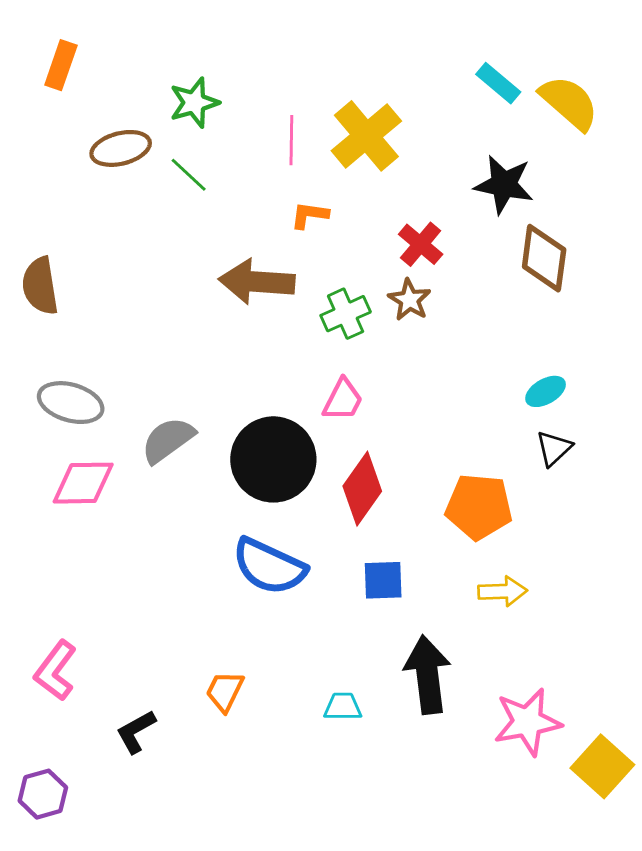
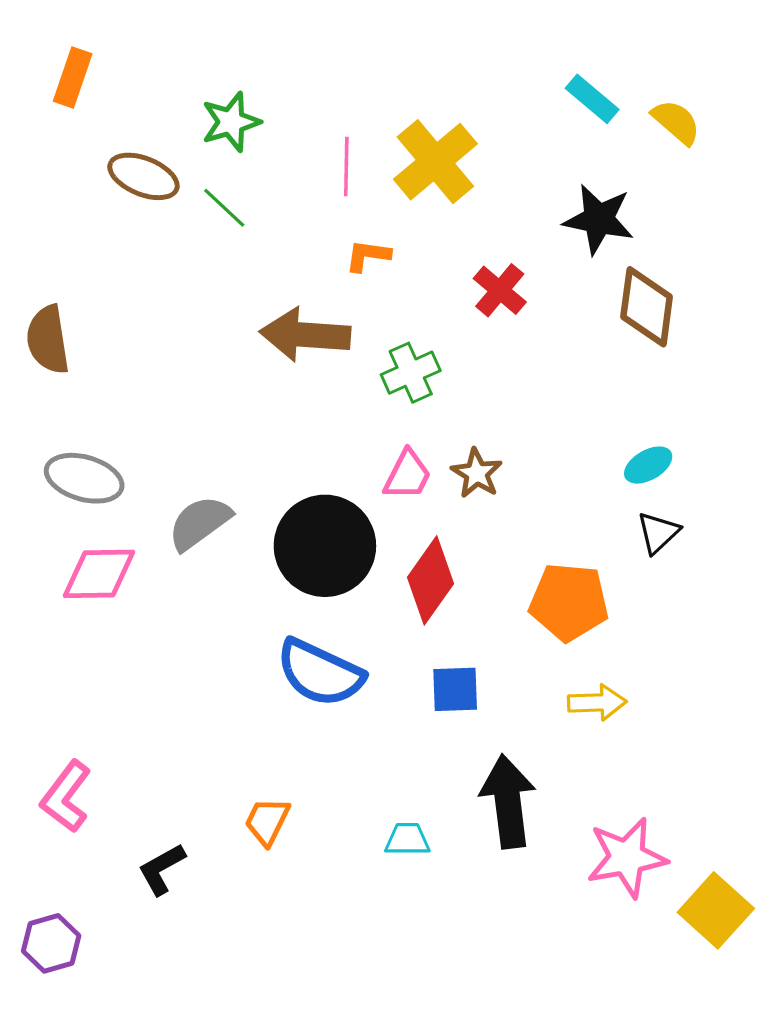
yellow semicircle: (569, 103) -> (676, 122), size x0.7
brown ellipse: (121, 148) -> (143, 176), turned 36
brown star: (409, 300) -> (477, 473), moved

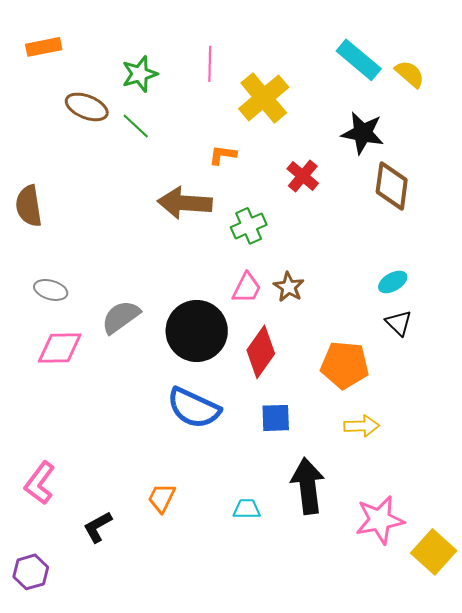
orange rectangle: (73, 77) -> (44, 47), turned 60
cyan rectangle: (592, 99) -> (359, 60), size x1.4
pink line: (346, 167) -> (210, 64), moved
gray ellipse: (84, 478) -> (51, 290), size x0.7
black triangle: (658, 533) -> (399, 323), turned -32

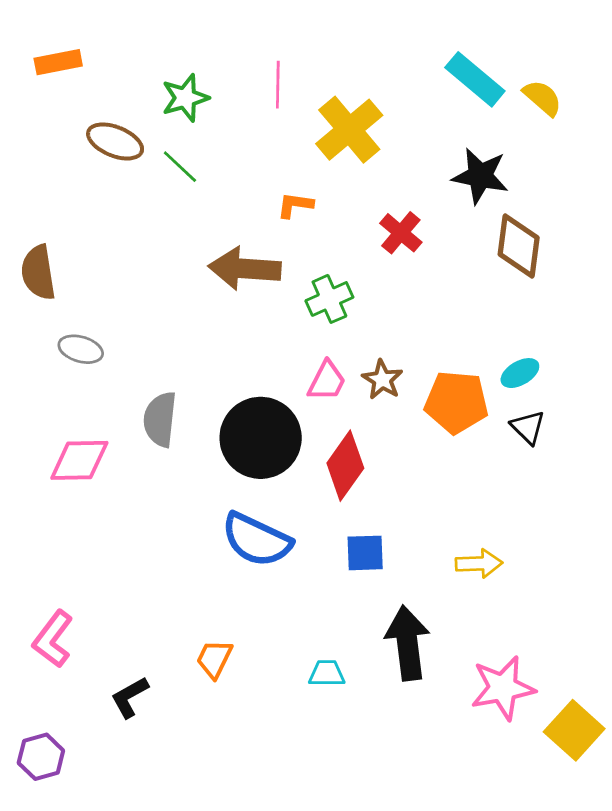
gray ellipse: (51, 290) -> (81, 349), moved
gray semicircle: (121, 317) -> (160, 419), turned -48
orange pentagon: (345, 365) -> (456, 402), moved

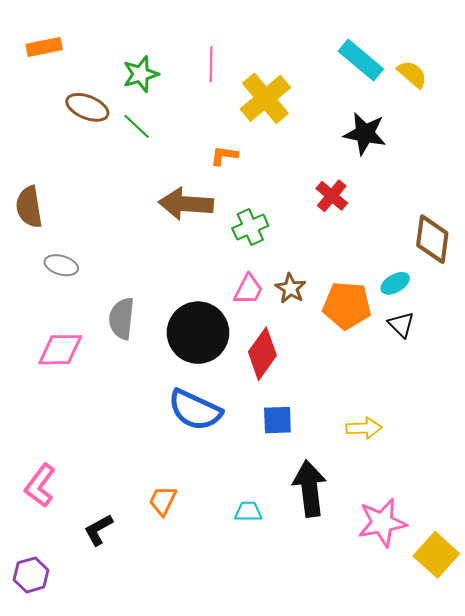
red cross: (401, 233) -> (332, 196), moved
brown diamond: (519, 246) -> (432, 239), moved

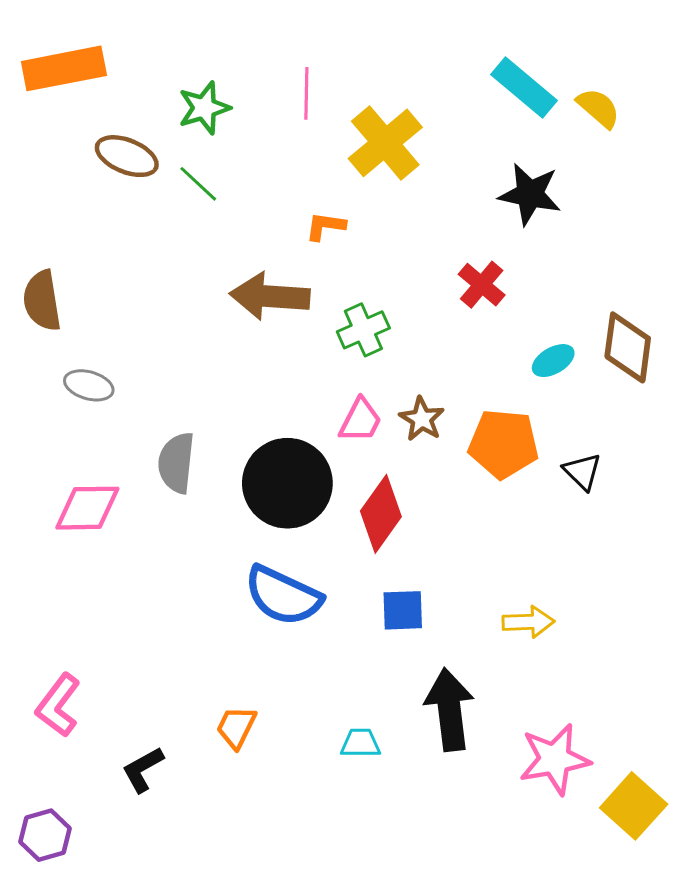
orange rectangle: (44, 47) -> (64, 68), size x1.6
cyan ellipse: (395, 283) -> (553, 361), moved

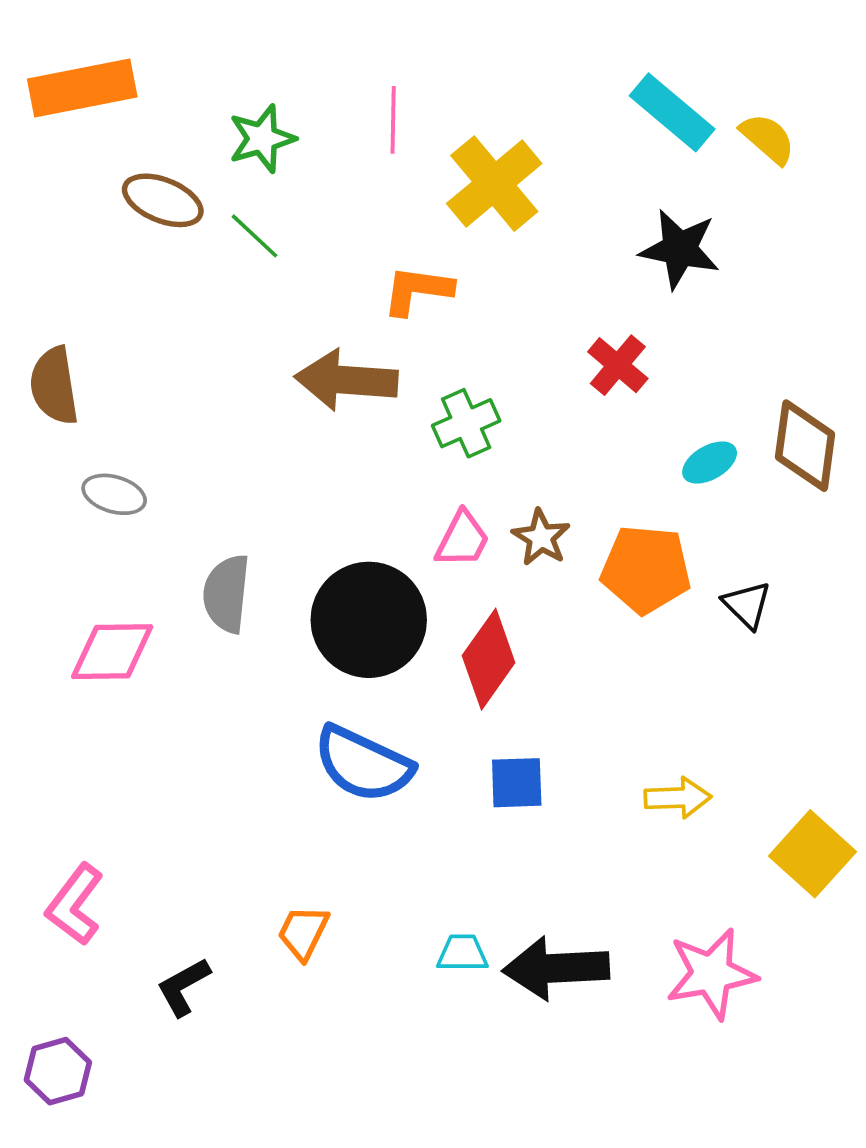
orange L-shape: (325, 226) -> (417, 290), size x1.4
black arrow: (449, 710) -> (556, 968), moved, turned -86
yellow square: (634, 806) -> (813, 854), moved

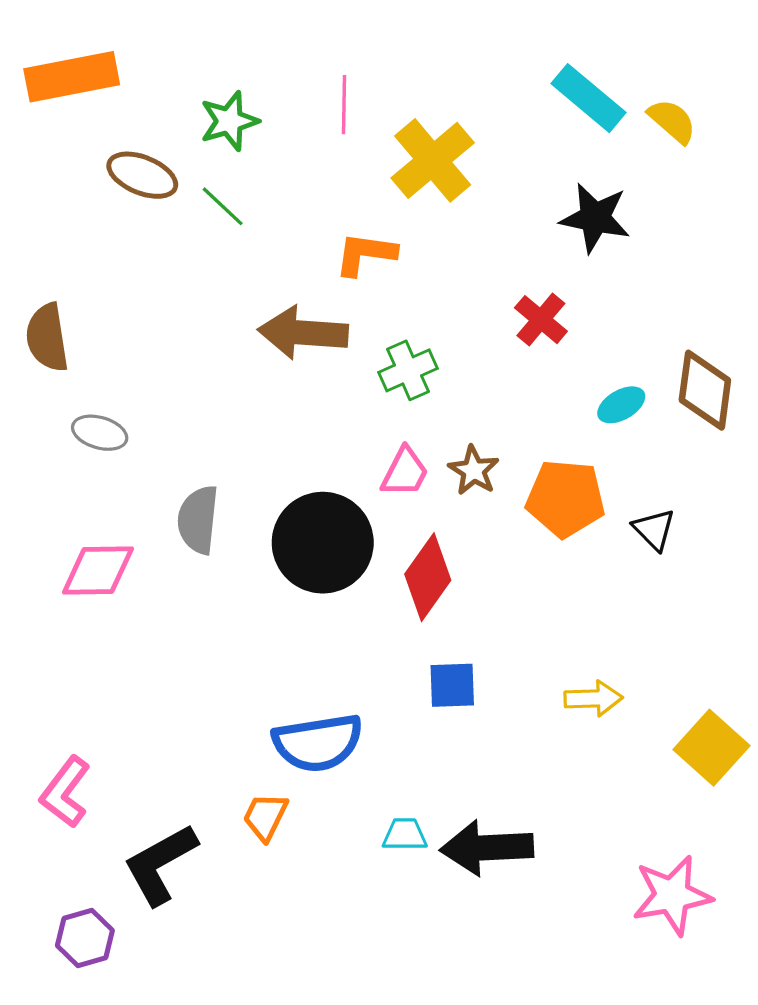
blue semicircle: (363, 764) -> (318, 743), moved, turned -34
pink star: (711, 974) -> (672, 895), moved
black L-shape: (183, 987) -> (160, 864), size x1.6
purple hexagon: (58, 1071) -> (85, 938), moved

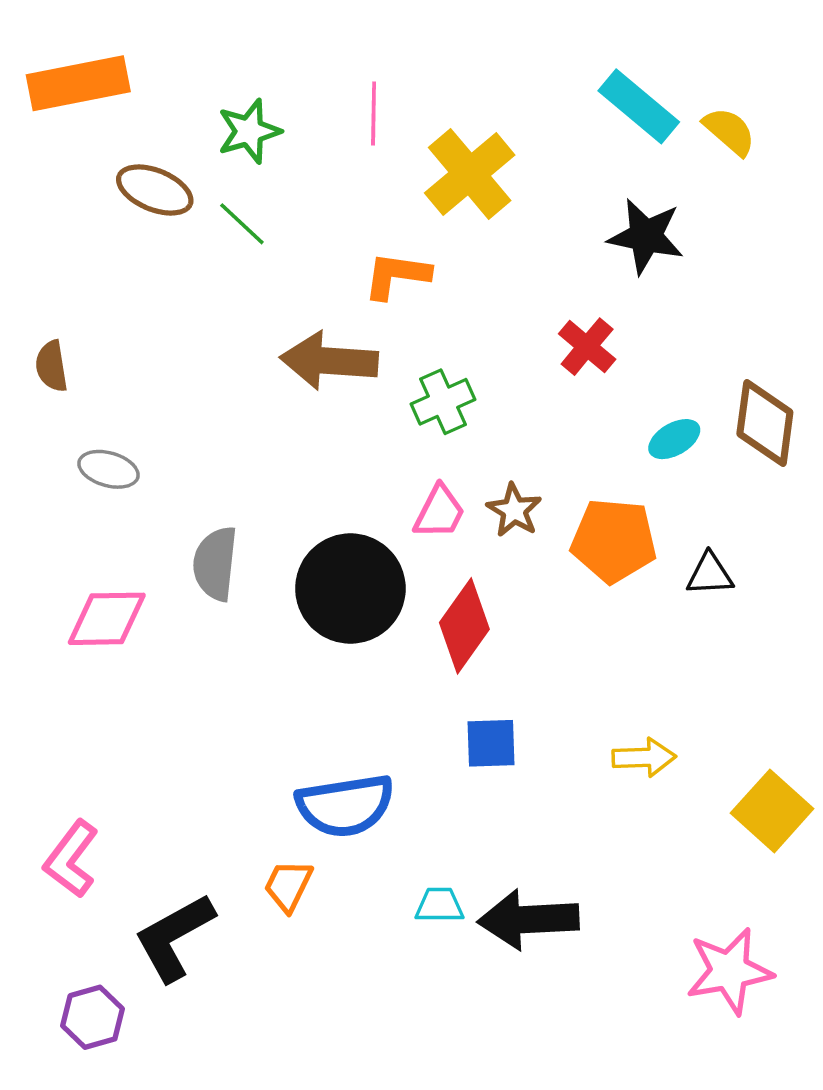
brown semicircle: (47, 338) -> (52, 366), size x0.7
black triangle: (654, 530) -> (710, 574), turned -48

